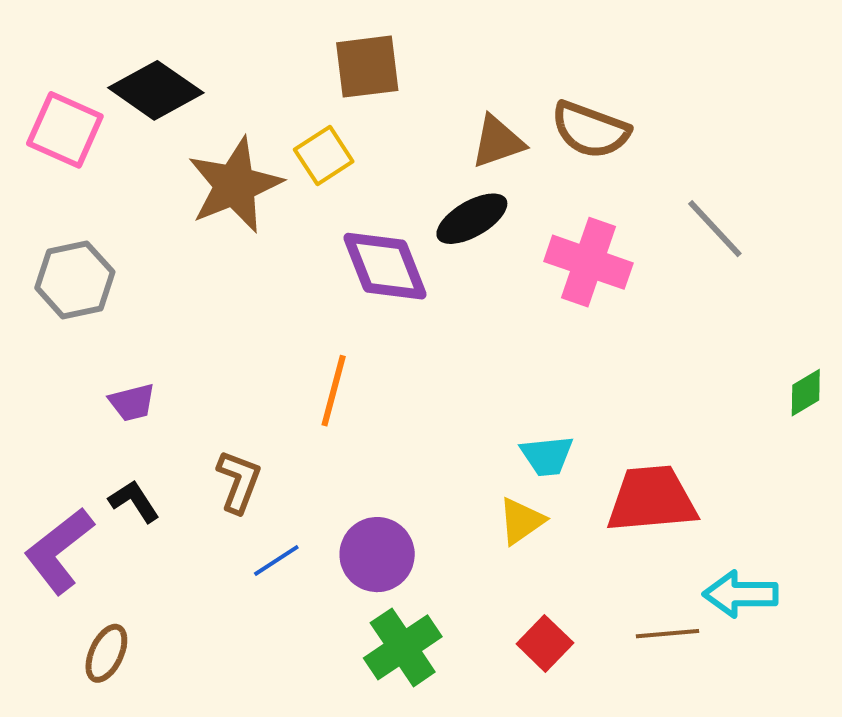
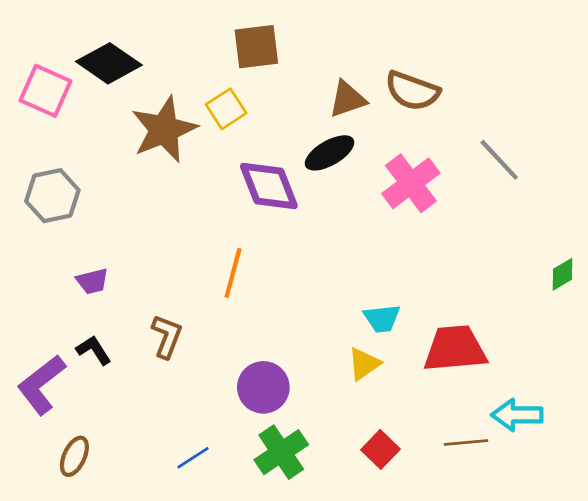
pink cross: (588, 262) -> (411, 183), turned 34
blue line: (276, 560) -> (193, 458), moved

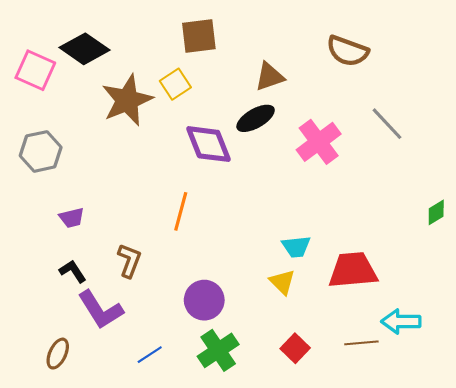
brown semicircle: (412, 91) -> (347, 51), moved
yellow triangle: (364, 364) -> (282, 282), turned -40
purple L-shape: (41, 385) -> (101, 310), moved, turned -84

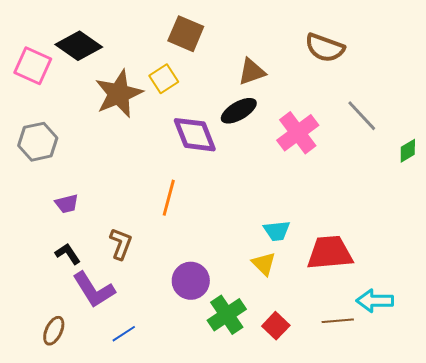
brown square: (199, 36) -> (186, 34), turned 30
green diamond: (436, 212) -> (408, 151), moved
green cross: (218, 350) -> (227, 315), moved
blue line: (150, 355) -> (124, 334), moved

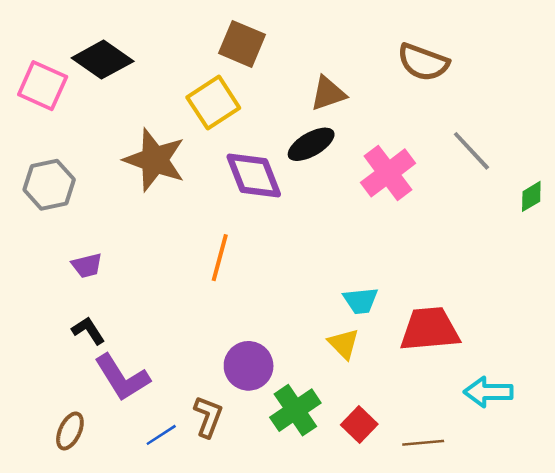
yellow square: (164, 79) -> (213, 103), size x1.4
brown star: (119, 94) -> (155, 160), moved, turned -30
brown L-shape: (121, 244) -> (208, 417), moved
brown line: (338, 321) -> (423, 443), moved

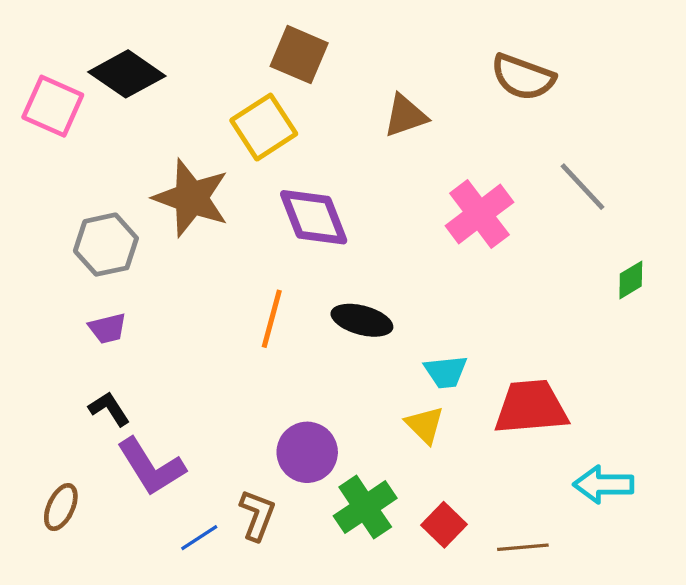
black ellipse: (311, 144) -> (362, 320), moved, turned 45
gray hexagon: (49, 185) -> (106, 245), moved
green diamond: (531, 196) -> (631, 280), moved
brown ellipse: (70, 431) -> (61, 507), moved

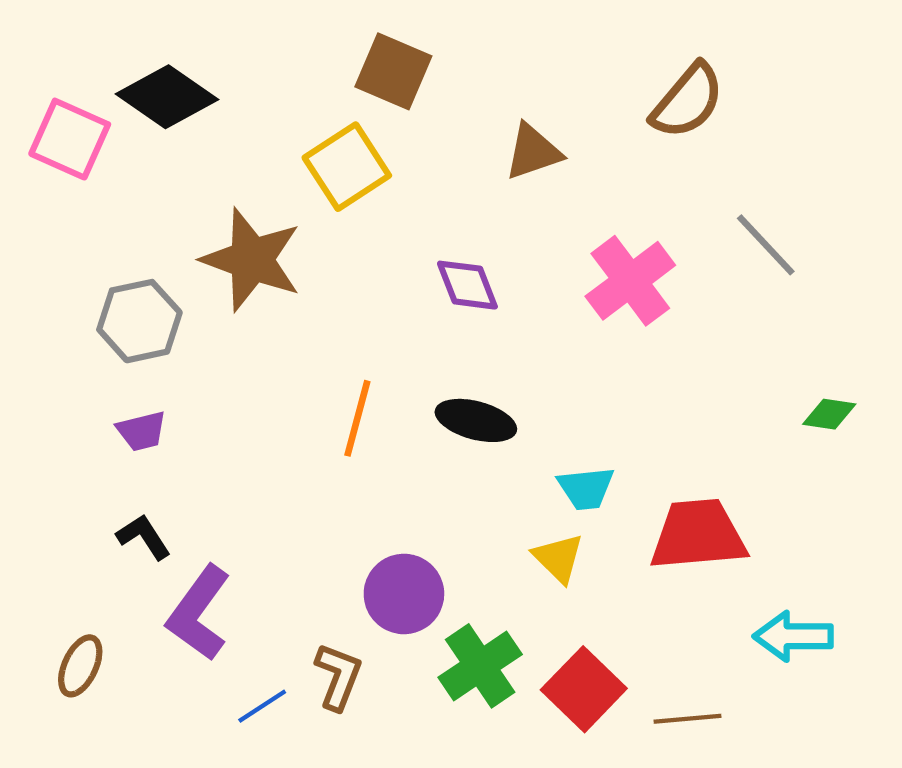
brown semicircle: (523, 77) -> (687, 101), turned -70
purple diamond: (314, 217) -> (467, 285), moved, size x0.7
green diamond: (631, 280) -> (829, 414), moved, turned 39
purple L-shape: (151, 467) -> (199, 613), turned 68
red square: (444, 525) -> (584, 689), size x1.4

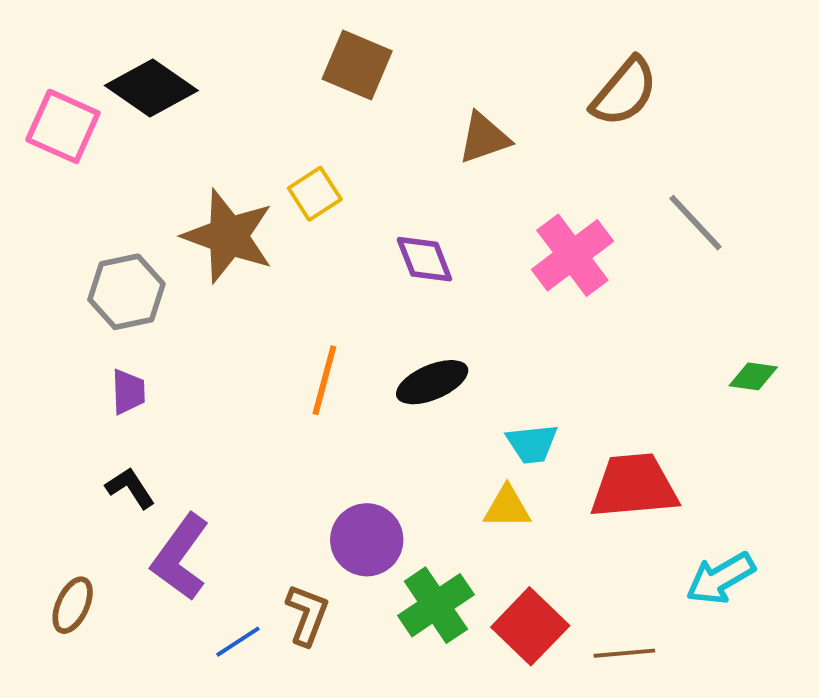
yellow square: (347, 167) -> (315, 194), moved, size x0.7
black ellipse: (476, 420) -> (432, 382), turned -38
purple trapezoid: (142, 431) -> (128, 392), turned -78
yellow triangle: (558, 558) -> (507, 507), turned -45
cyan arrow: (793, 636) -> (720, 578), turned -30

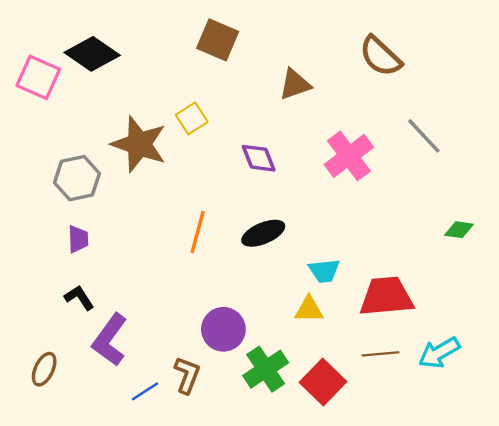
brown semicircle: (624, 92) -> (380, 56), turned 93
brown line: (624, 653) -> (380, 354), moved

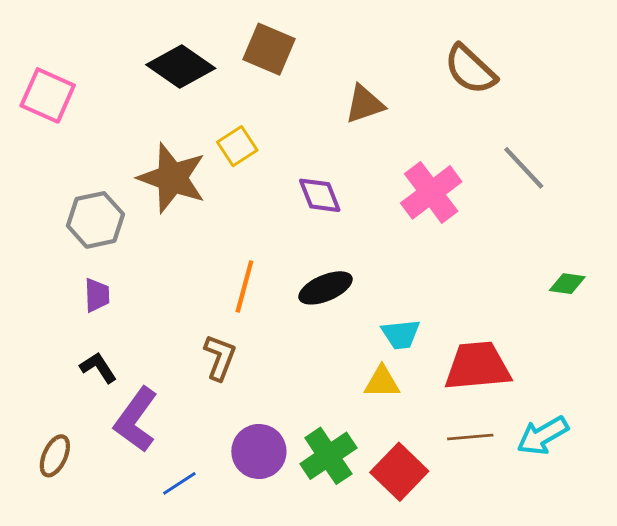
black diamond: (92, 54) -> (181, 67), moved
purple circle: (223, 329) -> (259, 451), moved
brown L-shape: (187, 375) -> (220, 357), moved

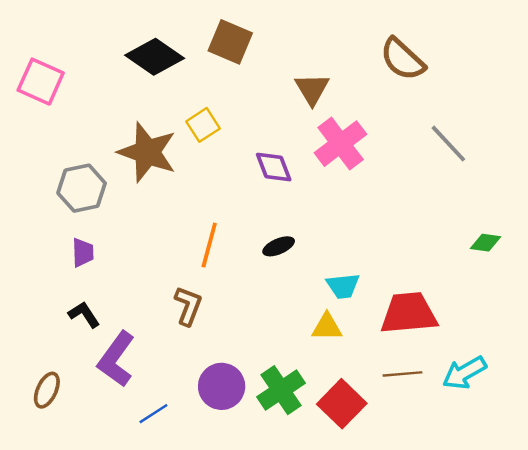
brown triangle: (365, 104) -> (312, 89), turned -42
pink cross: (431, 192) -> (341, 144), moved
black ellipse: (326, 288) -> (279, 246), size x0.7

